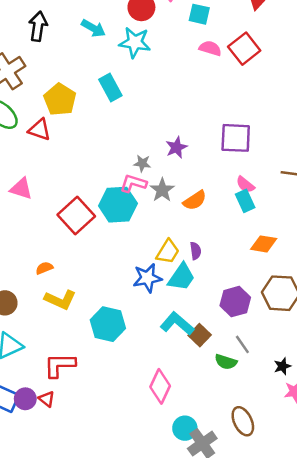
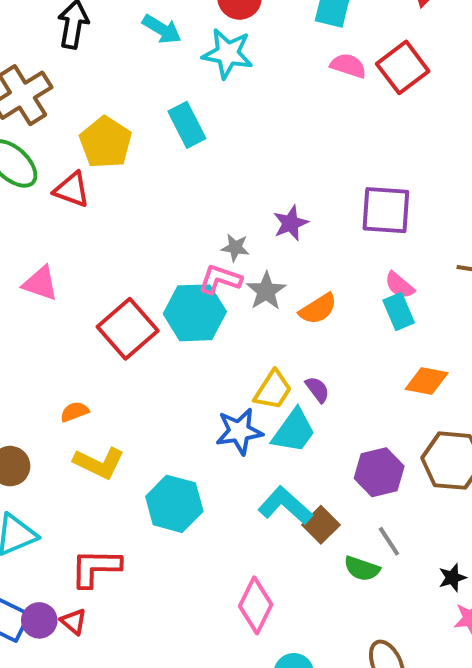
purple semicircle: (196, 251) -> (317, 390), turned -30

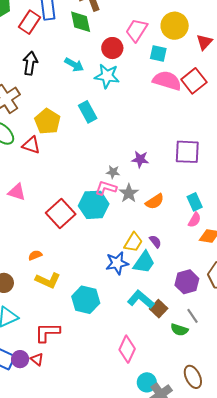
pink semicircle: (348, 66) -> (167, 81), size x1.6
purple star: (291, 223) -> (140, 159), turned 30
pink semicircle: (399, 285) -> (195, 220), moved, turned -98

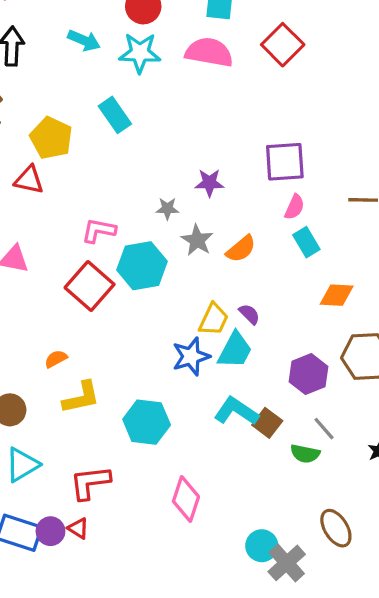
pink semicircle: (167, 81) -> (209, 52), moved
pink L-shape: (106, 188) -> (99, 231), moved
pink semicircle: (195, 220) -> (294, 207), moved
yellow L-shape: (48, 280) -> (81, 398), turned -30
pink diamond: (127, 349) -> (186, 499), moved

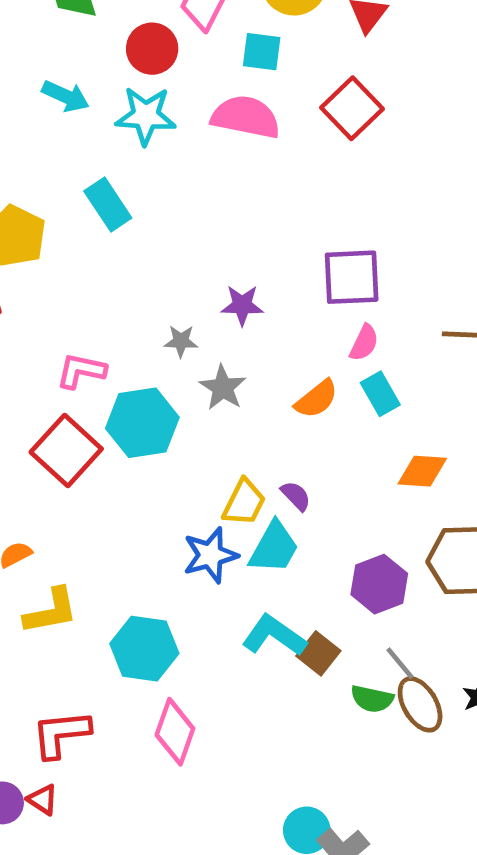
orange semicircle: (241, 249) -> (316, 399), moved
pink diamond: (186, 499) -> (175, 732), moved
brown ellipse: (336, 528) -> (420, 704), moved

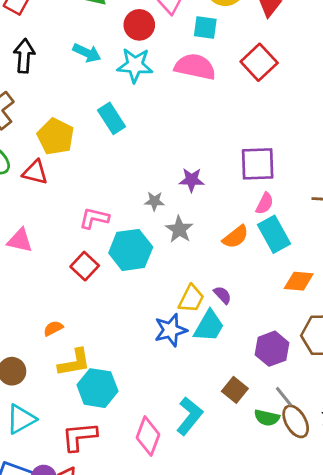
cyan rectangle: (380, 394) -> (274, 234), size x1.4
red square: (66, 450) -> (85, 266), size x0.7
cyan L-shape: (274, 636) -> (189, 416), moved, turned 93
cyan hexagon: (144, 649) -> (97, 388), moved

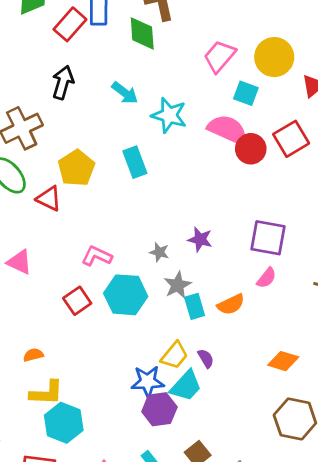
red circle: (139, 25) -> (251, 149), moved
cyan rectangle: (274, 234) -> (195, 306), moved, size x0.7
purple hexagon: (272, 349) -> (159, 409), moved

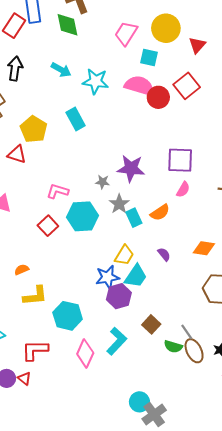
purple star: (200, 239) -> (131, 168), size x1.5
purple semicircle: (206, 358) -> (164, 254), moved
cyan hexagon: (64, 423) -> (68, 316), moved

